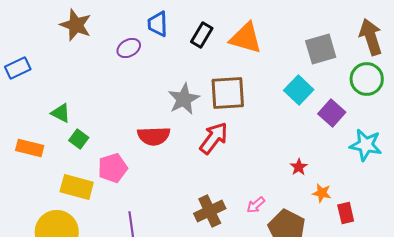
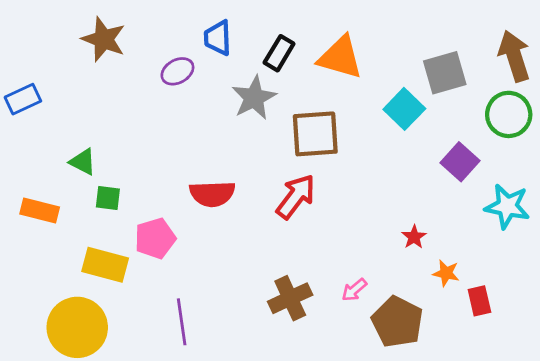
cyan square: (299, 90) -> (404, 109), moved
gray star: (184, 99) -> (254, 98), moved
green square: (79, 139) -> (108, 198), turned -30

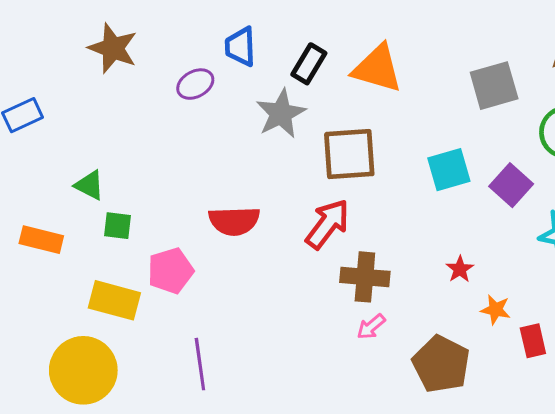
cyan square: (404, 109) -> (449, 170), moved, turned 30
pink arrow: (354, 290) -> (371, 327), moved
brown cross: (290, 298) -> (365, 277), moved, turned 30

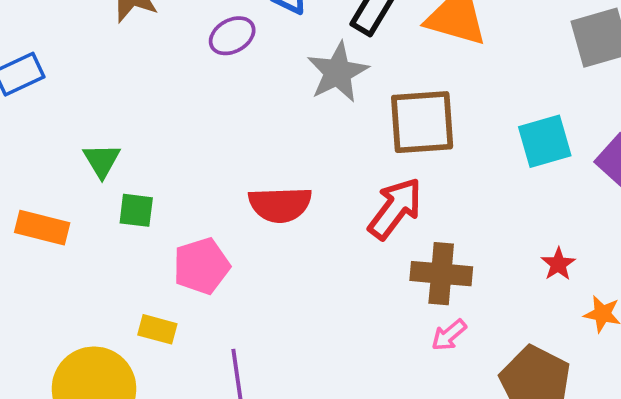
green triangle: (90, 185) -> (102, 160), turned 32
yellow rectangle: (114, 300) -> (157, 329), moved, size x0.6

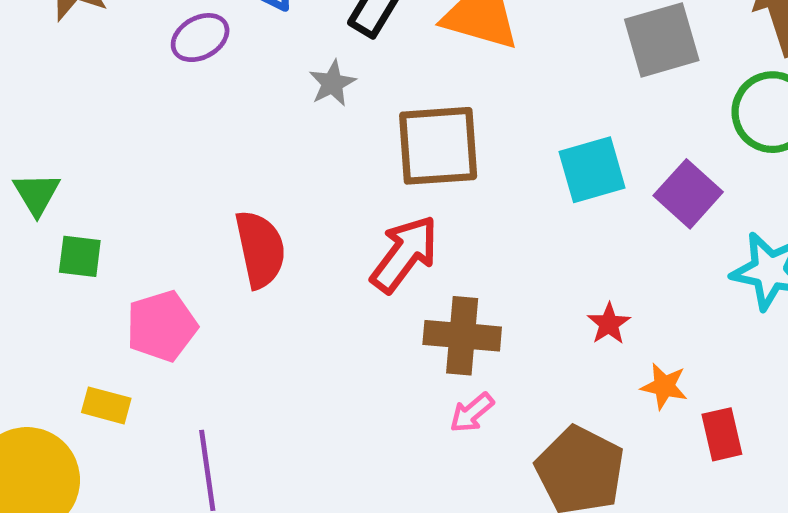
gray star: (338, 72) -> (332, 83), size x0.6
red semicircle: (280, 205) -> (260, 249), turned -100

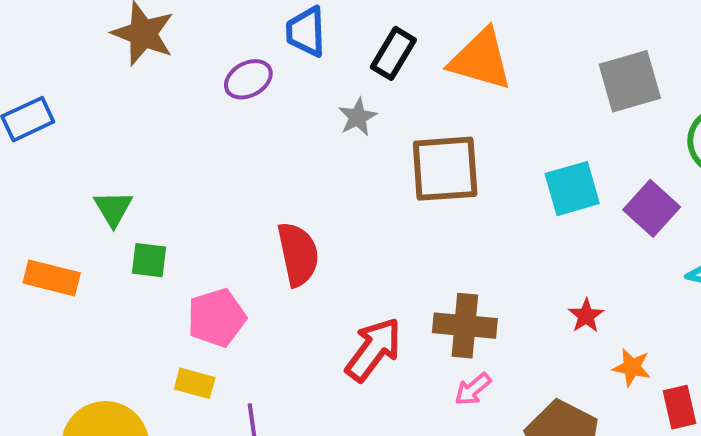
red arrow: (404, 254) -> (374, 349), moved
yellow rectangle: (106, 405) -> (195, 383), moved

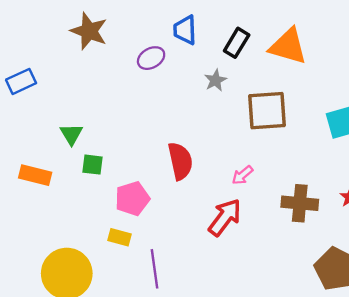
brown cross: (465, 326) -> (300, 203), moved
pink arrow: (473, 389) -> (242, 175), moved

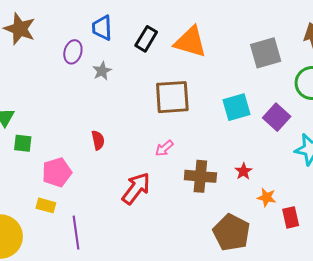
purple ellipse: (151, 58) -> (73, 52), turned -45
gray star: (215, 80) -> (102, 71), moved
red semicircle: (180, 161) -> (98, 140), size x0.6
pink arrow: (242, 175) -> (164, 148), moved

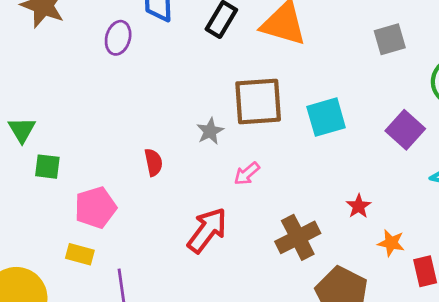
gray square: (266, 53) -> (390, 39), size x0.7
gray star: (102, 71) -> (210, 131), moved
cyan square: (237, 107) -> (326, 117), moved
brown cross: (200, 176) -> (298, 237), moved, turned -32

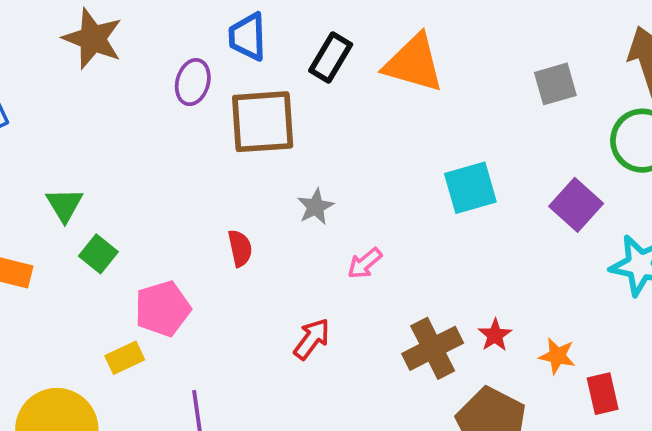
brown square: (258, 101) -> (263, 122), moved
green square: (47, 167) -> (98, 254), turned 32
red star: (359, 206) -> (495, 335), moved
red arrow: (207, 230) -> (312, 339), size x0.7
yellow rectangle: (80, 254) -> (125, 358), moved, turned -40

